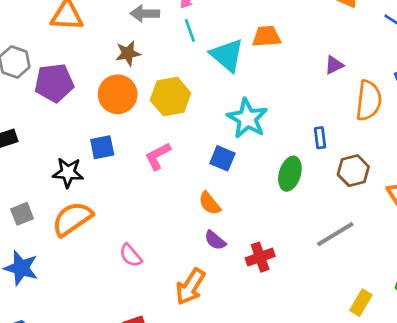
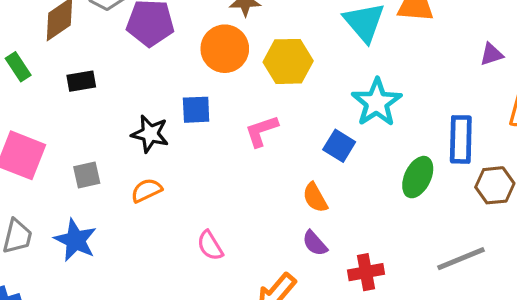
blue rectangle: (320, 138) -> (461, 139), size x1.8
orange semicircle: (72, 219) -> (146, 190), size x0.6

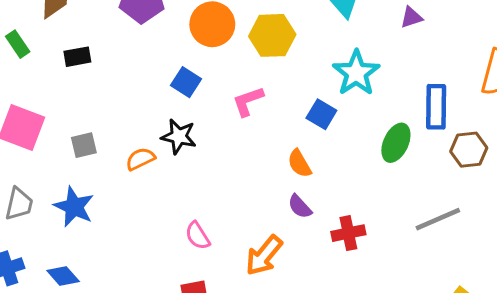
purple triangle: (492, 54) -> (411, 17), moved
blue square: (196, 110) -> (186, 82), turned 36
black star: (150, 134) -> (179, 136), moved
pink semicircle: (210, 246) -> (198, 236), moved

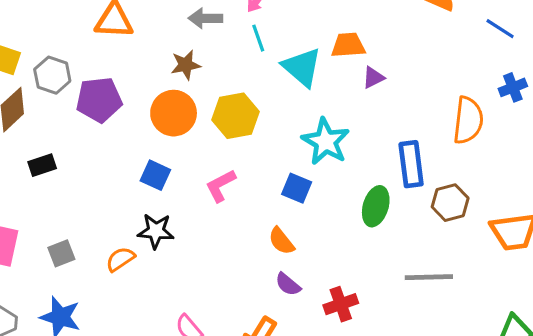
gray line: (438, 219) -> (429, 277), turned 30

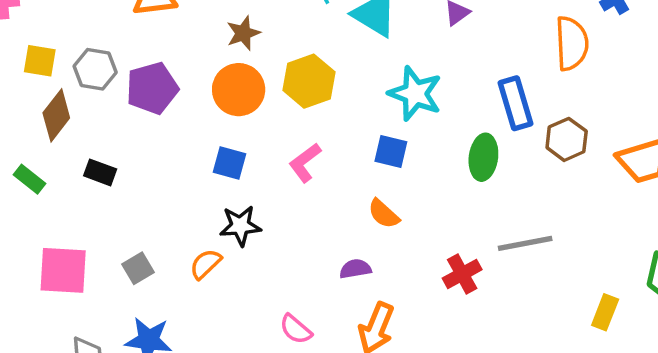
black rectangle: (42, 165) -> (100, 172), turned 48
gray line: (429, 277) -> (525, 243), moved
purple semicircle: (288, 284) -> (355, 269), moved, turned 140

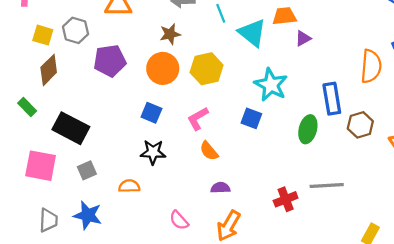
gray hexagon: (95, 69) -> (76, 30), moved
black rectangle: (100, 172) -> (71, 128), moved, size x1.8
orange semicircle: (384, 214) -> (209, 151), moved
orange semicircle: (206, 264) -> (129, 186), moved, turned 35

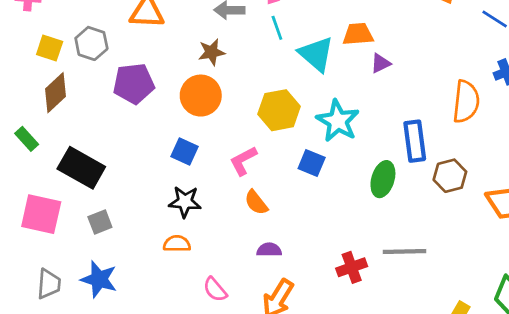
yellow hexagon: (207, 69) -> (279, 110), moved
orange semicircle: (129, 186) -> (177, 244), moved

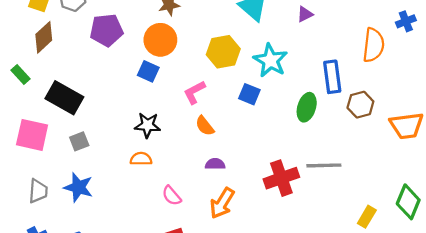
blue square: (184, 152) -> (148, 71), moved
red cross: (352, 267) -> (281, 178), size x1.4

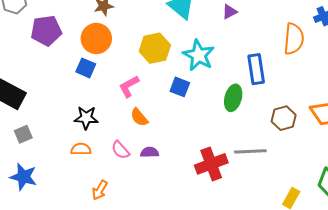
brown hexagon: (360, 105) -> (284, 118), moved
pink semicircle: (172, 196) -> (120, 150), moved
orange arrow: (222, 203) -> (100, 190), moved, size x0.7

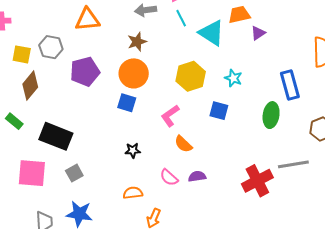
cyan star: (199, 55) -> (233, 78), size x0.6
black star: (86, 118) -> (133, 150), size x0.7
orange semicircle: (81, 149) -> (133, 193), moved

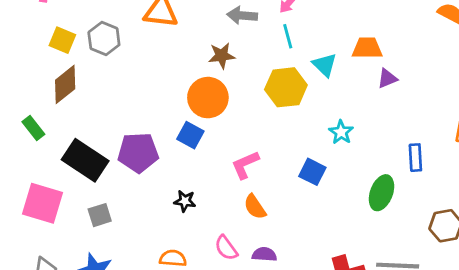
cyan triangle: (212, 33) -> (325, 65), size x0.7
purple pentagon: (85, 72) -> (138, 153), moved
yellow hexagon: (191, 76) -> (286, 87), moved
blue rectangle: (290, 85) -> (415, 158), size x0.7

